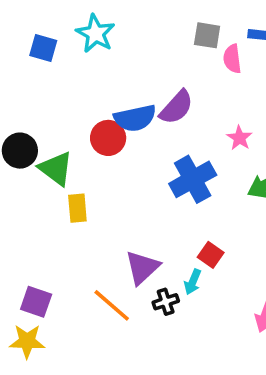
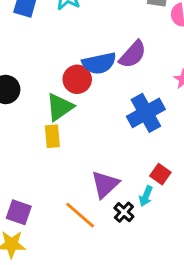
green triangle: (56, 169) -> (60, 107), moved, turned 48
black cross: (166, 302) -> (124, 212), turned -30

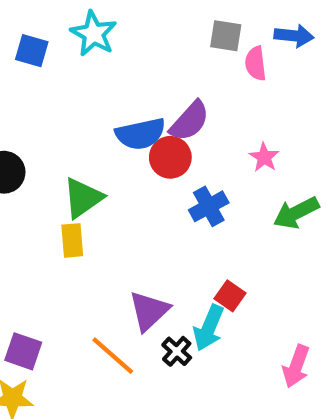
red circle: (77, 79) -> (170, 157), moved
blue cross: (146, 113) -> (209, 206), size x0.7
cyan arrow: (146, 196) -> (209, 328), size x1.5

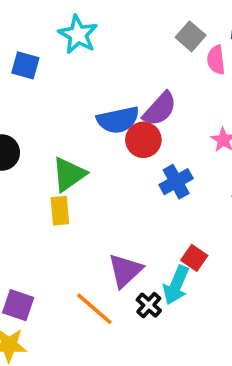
gray square: (226, 36) -> (191, 36), turned 32
blue square: (32, 51) -> (25, 65), moved

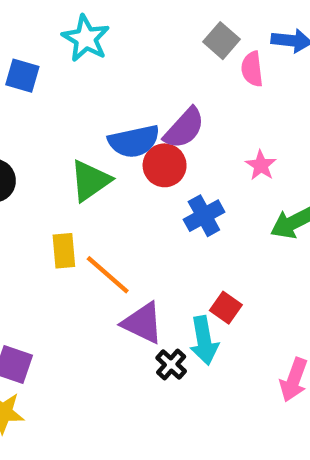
green triangle: (69, 174) -> (90, 181), moved
purple triangle: (125, 271) -> (143, 323), turned -51
cyan arrow: (176, 285) -> (204, 340), turned -33
orange line: (94, 309) -> (108, 275), moved

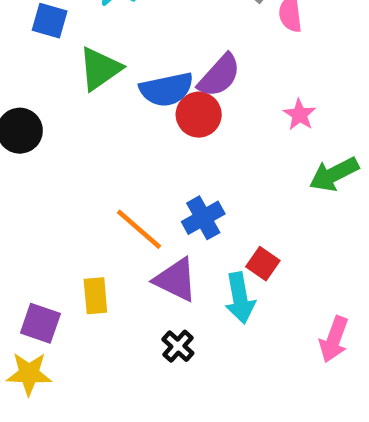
green triangle: (90, 181) -> (100, 69), moved
blue cross: (204, 216) -> (203, 218), moved
yellow rectangle: (64, 251) -> (95, 296), moved
black cross: (171, 365) -> (178, 346), moved

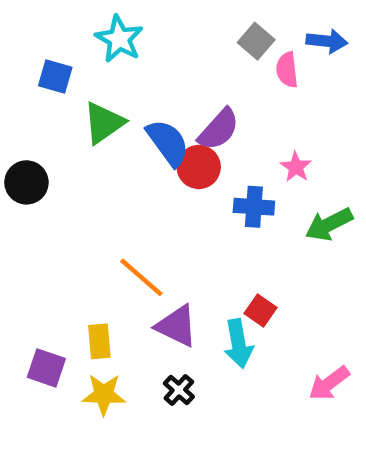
blue semicircle: (167, 89) -> (168, 143), turned -114
blue cross: (203, 218) -> (254, 207), moved, turned 33
pink arrow: (334, 339) -> (329, 383), turned 33
yellow star: (29, 374) -> (104, 394), moved

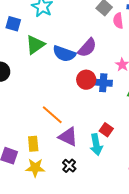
blue semicircle: (168, 143) -> (64, 54), turned 145
red circle: (199, 167) -> (86, 80), moved

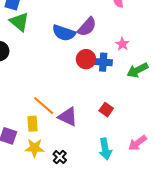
green triangle: (35, 45) -> (19, 22), moved, turned -45
orange line: (52, 115) -> (44, 106), moved
cyan arrow: (96, 145) -> (105, 149), moved
black cross: (69, 166) -> (60, 157), moved

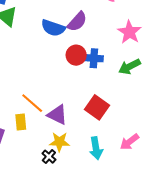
pink star: (122, 44) -> (129, 32), moved, size x1.6
red square: (106, 110) -> (97, 107), size x1.6
yellow star: (35, 148) -> (59, 142), moved

